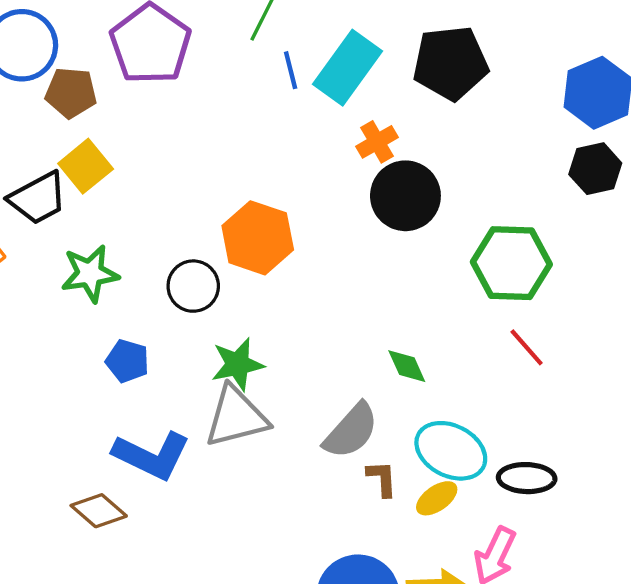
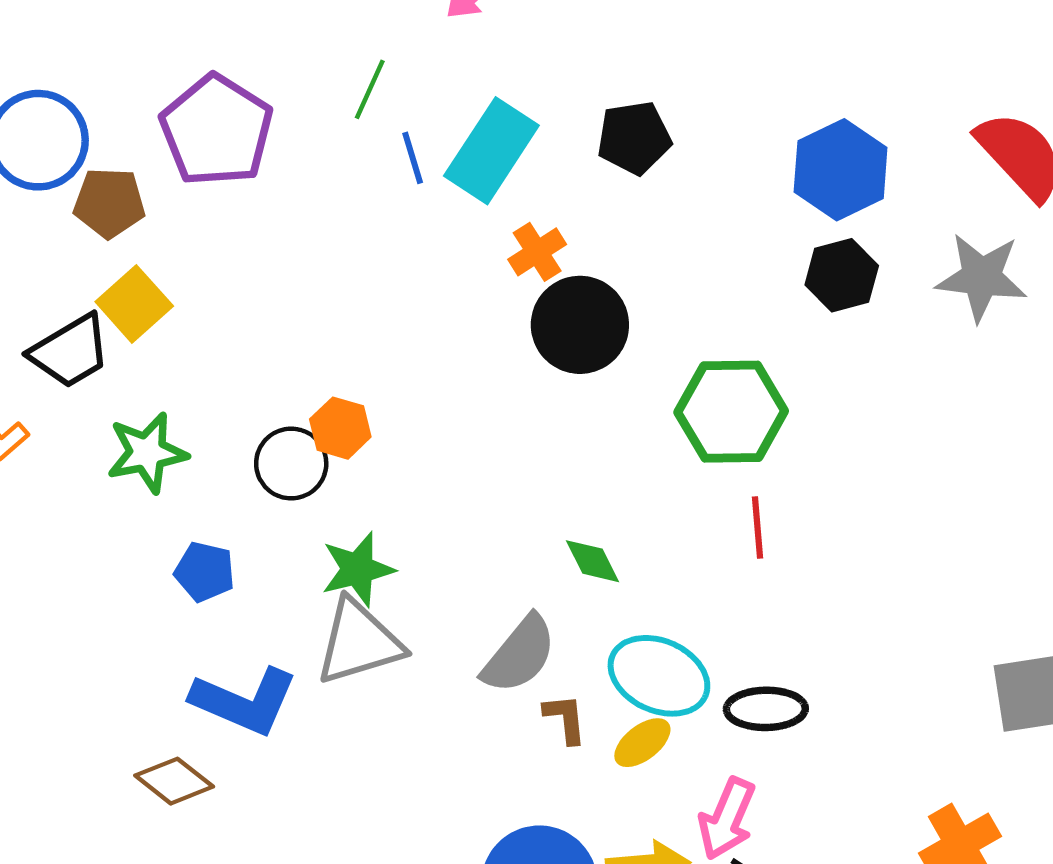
black pentagon: (451, 63) -> (634, 138), size x0.7
orange hexagon: (258, 238) -> (340, 428), moved, size x0.6
red line: (527, 347) -> (758, 528), turned 39

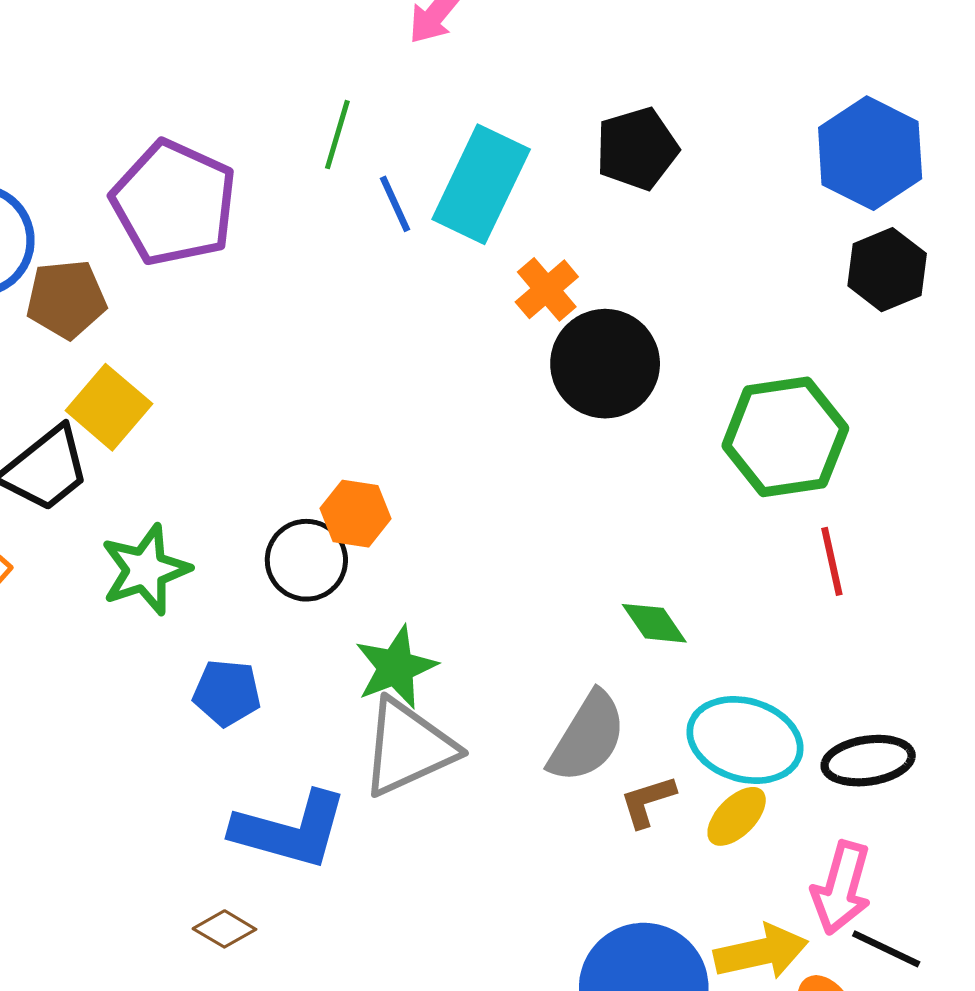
brown L-shape: (565, 719) -> (648, 801), turned -94
brown diamond: (174, 781) -> (224, 929), size x0.7

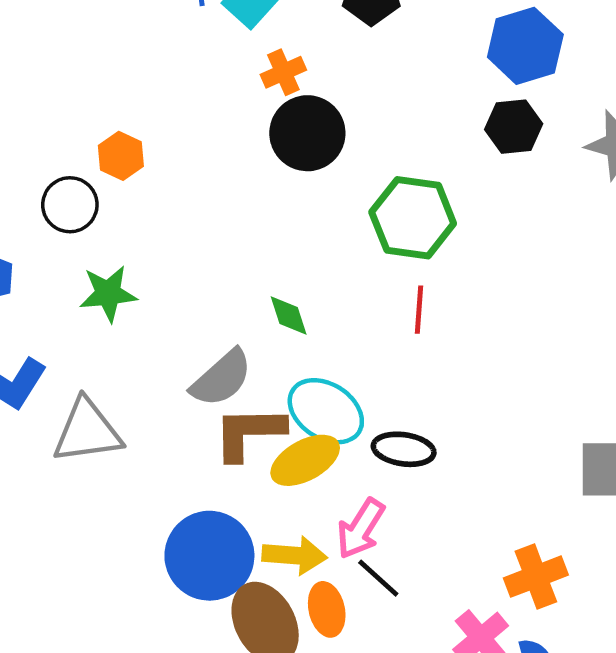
orange hexagon: (355, 514) -> (121, 156), moved
gray triangle: (408, 748) -> (87, 431), moved
brown L-shape: (648, 801) -> (249, 433), size x1.8
yellow ellipse: (737, 816) -> (305, 460), size x1.5

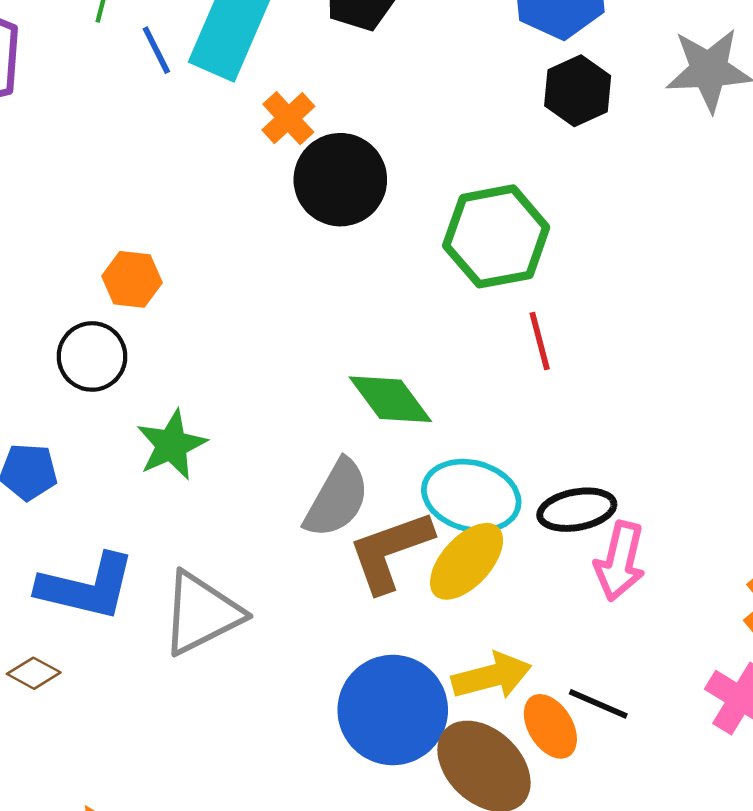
green diamond: (289, 316) -> (390, 399), size x1.5
pink arrow: (361, 529) -> (620, 561), moved
black line: (378, 578) -> (598, 704), moved

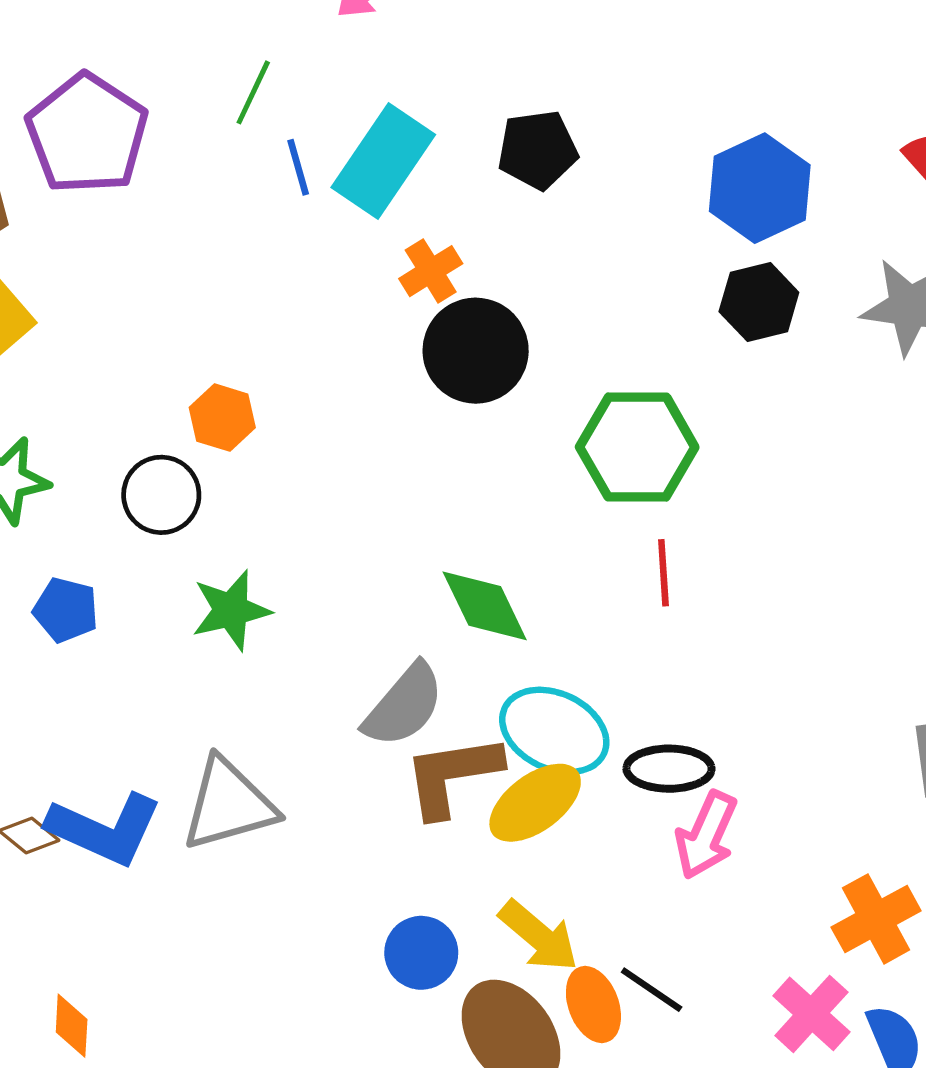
blue L-shape: (87, 587) -> (105, 829), moved
yellow arrow: (492, 676) -> (539, 936), turned 44
blue circle: (393, 710) -> (421, 953), size x0.6

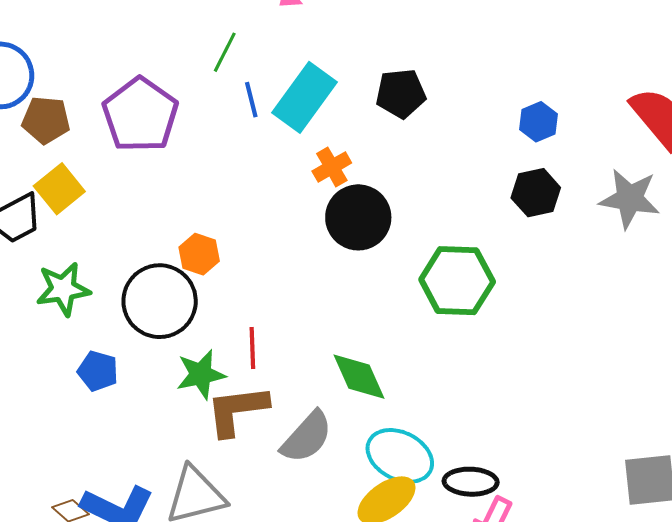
purple pentagon: (87, 134) -> (140, 115), moved
blue hexagon: (760, 188) -> (539, 122), size x0.6
black circle: (161, 495) -> (160, 301), size x1.5
red line: (663, 573) -> (252, 348), moved
brown L-shape: (452, 775) -> (237, 410), moved

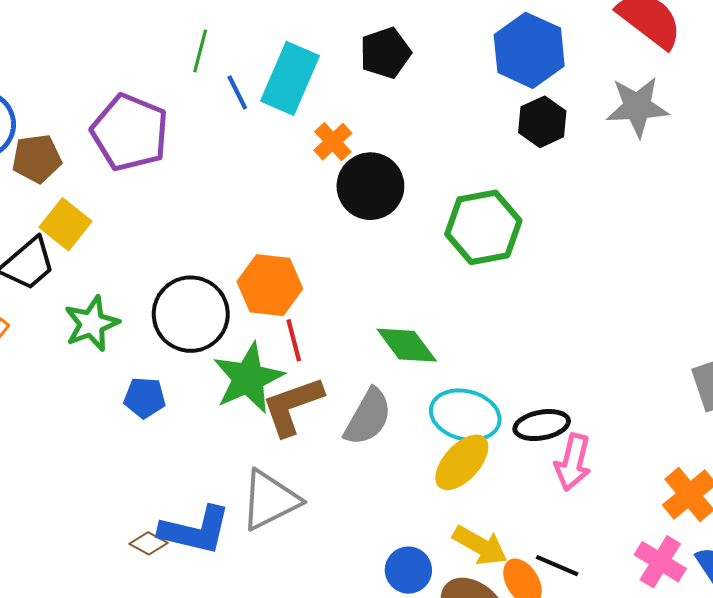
blue hexagon: (539, 122) -> (529, 50), size x1.8
orange hexagon: (199, 254) -> (270, 285), moved, size x1.5
green star: (201, 374) -> (248, 378), size x1.4

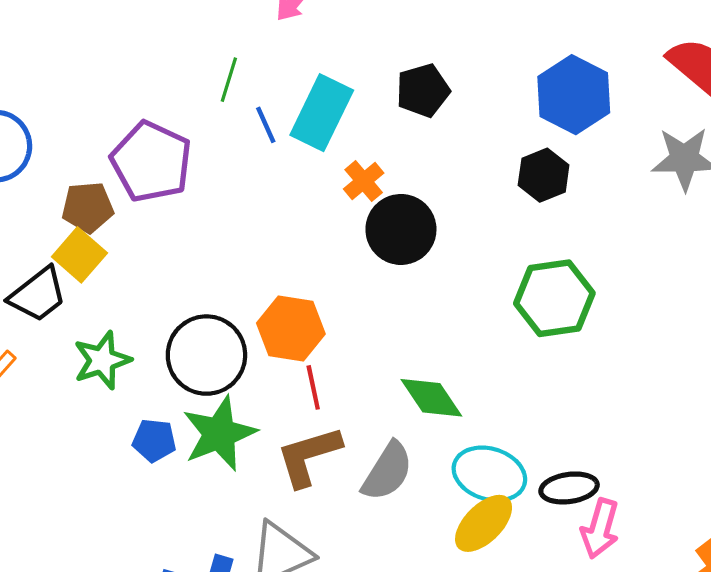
black hexagon: (542, 122) -> (544, 175), moved
brown pentagon: (37, 159) -> (88, 207), moved
green hexagon: (483, 227) -> (554, 298), moved
green star: (248, 378) -> (219, 434), moved

